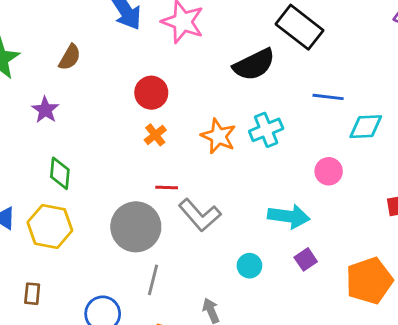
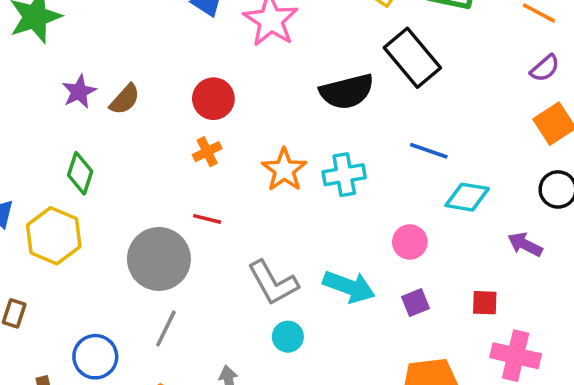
brown semicircle: (70, 57) -> (125, 99), moved
gray L-shape: (200, 215) -> (273, 283), moved
purple square: (306, 259) -> (416, 303), moved

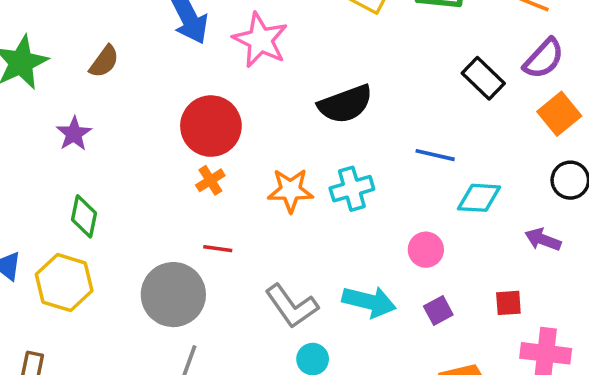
black rectangle: (412, 58) -> (483, 78), moved, size x0.7
purple semicircle: (545, 68) -> (544, 59), size x1.4
brown semicircle: (125, 99) -> (104, 61), moved
red circle: (213, 99) -> (211, 126), size x1.4
orange star: (284, 170) -> (290, 190), turned -30

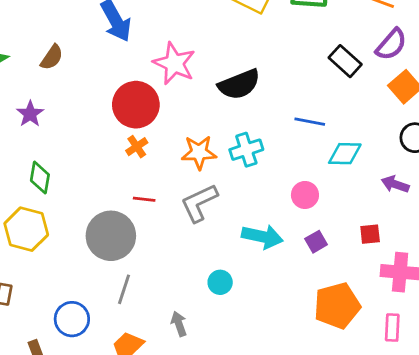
pink star: (260, 40) -> (174, 63), moved
gray L-shape: (292, 306) -> (199, 203), moved, turned 102

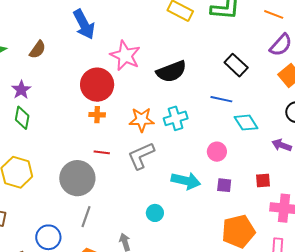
black rectangle: (345, 61) -> (236, 65), moved
orange cross: (137, 147) -> (97, 115), turned 35
cyan diamond: (345, 154) -> (246, 123), turned 55
green diamond: (40, 178) -> (22, 118), moved
purple square: (316, 242) -> (224, 185), turned 35

